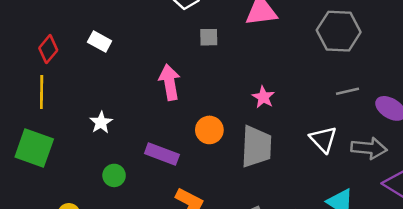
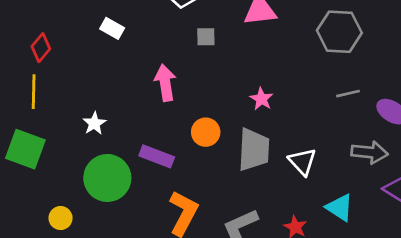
white rectangle: (100, 42) -> (112, 28), moved
white triangle: (323, 139) -> (302, 162), moved
green circle: (114, 175) -> (107, 178), size x2.0

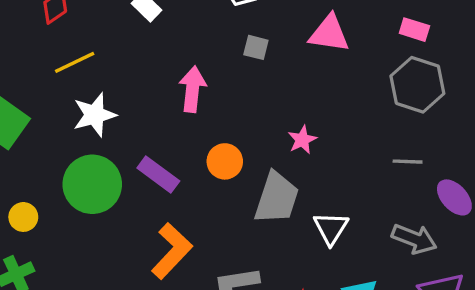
yellow line: (34, 92) -> (75, 62), moved, turned 48
white star: (94, 123) -> (95, 115), size x1.5

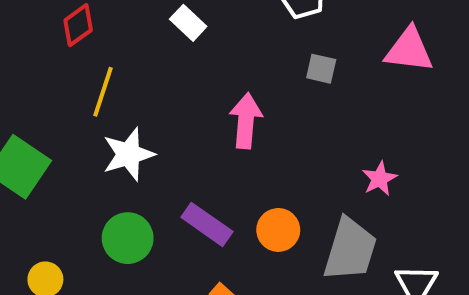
yellow line: (75, 62) -> (103, 92), turned -45
orange circle: (225, 161) -> (278, 230), moved
green circle: (92, 184) -> (128, 238), size x0.7

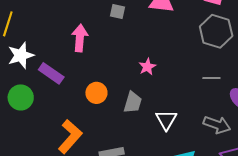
purple rectangle: (207, 224) -> (51, 73), moved
gray trapezoid: (350, 249) -> (133, 102), size x0.7

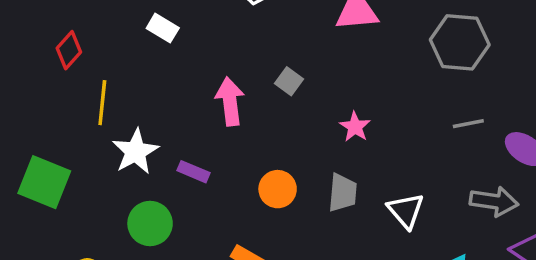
gray square: (118, 12) -> (289, 81), moved, turned 35
purple rectangle: (51, 73) -> (194, 172), size x0.7

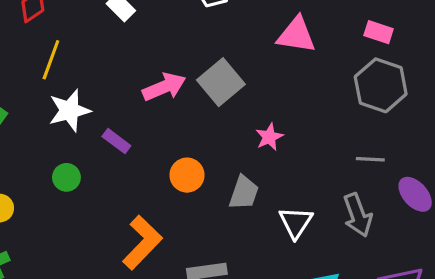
gray square: (289, 81) -> (221, 82), size x1.8
pink arrow: (230, 101) -> (164, 87), turned 60
gray arrow: (494, 201) -> (358, 215), moved, turned 48
green circle: (150, 223) -> (66, 177), size x0.7

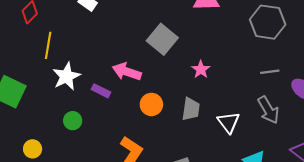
pink arrow: (164, 87) -> (127, 72), moved, turned -128

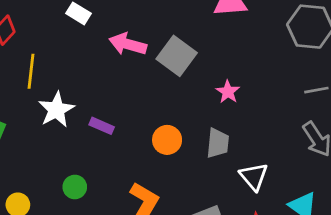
pink arrow: (127, 72) -> (128, 44), moved
green circle: (73, 121) -> (75, 187), moved
white triangle: (229, 122) -> (254, 177), moved

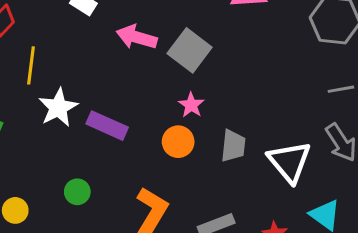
pink star: (228, 92) -> (191, 105), moved
purple rectangle: (102, 126) -> (107, 126), size x1.5
white triangle: (254, 177) -> (289, 162), moved, size x1.4

